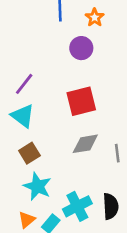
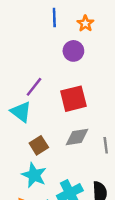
purple line: (24, 84) -> (34, 87), moved
brown square: (29, 153) -> (39, 145), moved

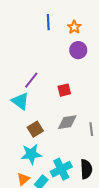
purple circle: (73, 51) -> (78, 50), moved
red square: (73, 99) -> (64, 90), size x0.6
cyan star: (34, 175) -> (31, 154), turned -30

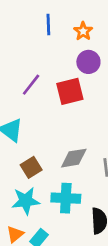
purple line: (31, 80) -> (31, 85), moved
red square: (64, 90) -> (70, 91), moved, size x1.5
cyan cross: (61, 169) -> (66, 198), moved, turned 30

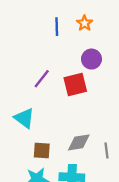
orange star: (83, 31) -> (85, 23), moved
brown square: (31, 167) -> (42, 151), turned 36

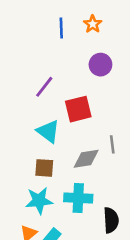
red square: (75, 85) -> (78, 109), moved
cyan triangle: (24, 118) -> (48, 131), moved
gray line: (107, 151) -> (112, 144), moved

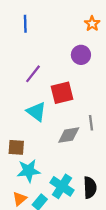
orange star: (93, 24) -> (92, 24), moved
blue line: (61, 28) -> (25, 24), moved
brown square: (44, 168) -> (16, 147), moved
cyan cross: (78, 198) -> (62, 186), moved, turned 30

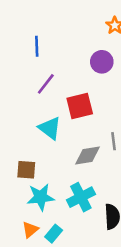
blue line: (25, 24) -> (37, 46), moved
cyan cross: (62, 186) -> (81, 197), moved, turned 30

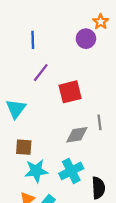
purple circle: (102, 62) -> (86, 39), moved
cyan triangle: (50, 128) -> (16, 109), moved, turned 30

